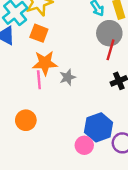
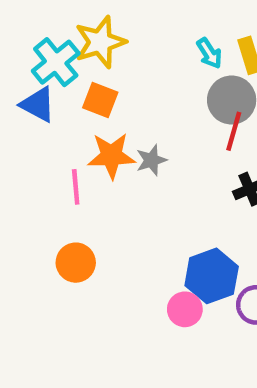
gray star: (68, 77) -> (151, 160), moved
pink line: (39, 80) -> (76, 187), moved

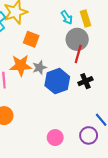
orange square: (100, 100) -> (31, 39), moved
blue hexagon: (212, 276) -> (57, 81), moved

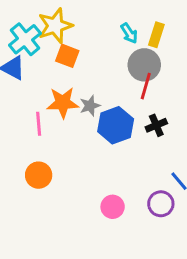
yellow rectangle: (85, 18) -> (156, 35), turned 35
orange square: (31, 39) -> (67, 56), moved

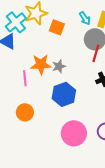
orange square: (67, 56) -> (57, 27), moved
blue hexagon: (116, 125) -> (64, 94), moved
pink circle: (113, 207) -> (74, 133), size x1.6

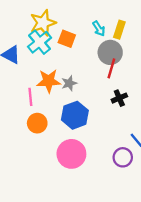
cyan cross: (16, 22) -> (40, 42), moved
orange circle: (25, 112) -> (37, 123), moved
pink circle: (74, 133) -> (71, 154), moved

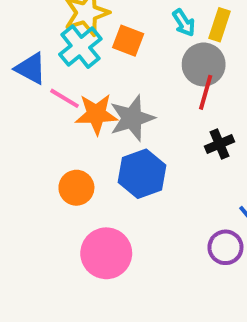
gray star: (69, 83) -> (132, 118), size x1.6
pink line: (30, 97) -> (64, 98), moved, turned -54
pink circle: (71, 154) -> (106, 253), moved

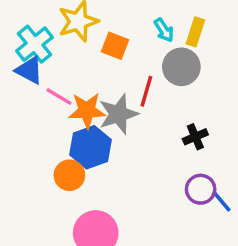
cyan cross: (80, 47) -> (34, 44), moved
red line: (206, 92) -> (146, 91), moved
blue hexagon: (142, 174) -> (90, 147), moved
purple circle: (225, 247) -> (201, 189), moved

